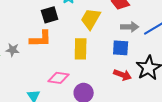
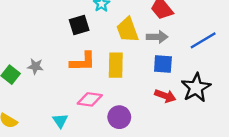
yellow trapezoid: (91, 19) -> (128, 30), turned -50
gray arrow: (130, 27) -> (157, 37), moved
orange L-shape: (41, 39) -> (83, 62), moved

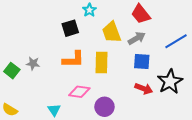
gray arrow: (157, 37) -> (137, 38), turned -30

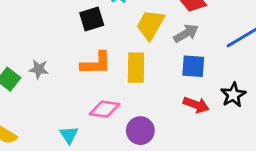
yellow trapezoid: (112, 32) -> (150, 25), turned 50
black star: (170, 82) -> (233, 95), size x0.7

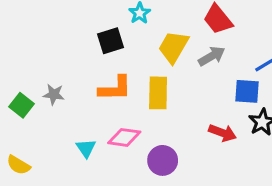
blue square: (193, 66) -> (247, 91), moved
cyan triangle: (69, 135) -> (86, 148), moved

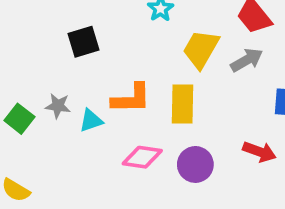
black square: (110, 41) -> (84, 42), moved
cyan triangle: (86, 148) -> (91, 120), moved, turned 45
purple circle: (163, 160) -> (195, 164), moved

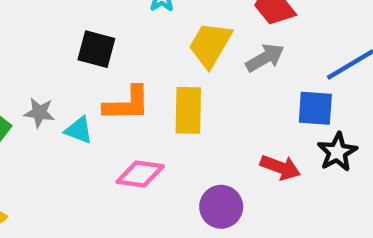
black square: (84, 42) -> (96, 49), moved, turned 32
cyan triangle: (91, 120) -> (79, 130), turned 40
purple circle: (195, 164) -> (221, 207), moved

